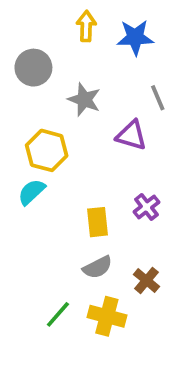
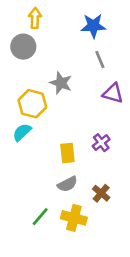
yellow arrow: (86, 26) -> (35, 18), moved
gray line: (158, 98) -> (100, 60), moved
gray star: (84, 100) -> (61, 83), moved
purple triangle: (131, 135) -> (113, 93), moved

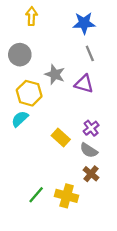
gray circle: (23, 47) -> (20, 55), moved
purple triangle: (113, 93) -> (84, 84), moved
yellow rectangle: (67, 153) -> (61, 138), turned -42
gray semicircle: (67, 184) -> (89, 150), moved, turned 60

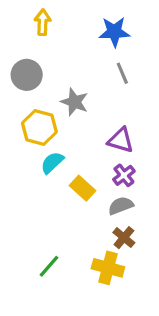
purple triangle: (84, 84) -> (121, 140), moved
cyan semicircle: (20, 119) -> (52, 163), moved
gray semicircle: (89, 150) -> (121, 206), turned 126
yellow cross: (67, 196) -> (108, 268), moved

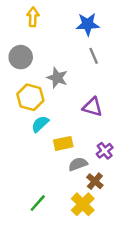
purple cross: (124, 175) -> (105, 151), moved
yellow rectangle: (82, 188) -> (63, 143), turned -54
gray semicircle: (121, 206) -> (78, 164), moved
yellow cross: (108, 268) -> (83, 204), turned 30

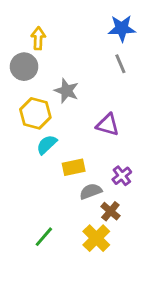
yellow arrow: (33, 17) -> (38, 38), moved
blue star: (88, 24) -> (122, 28), moved
gray line: (94, 56) -> (120, 64), moved

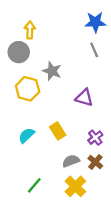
cyan semicircle: (47, 145) -> (26, 135), moved
yellow rectangle: (74, 167) -> (58, 131), turned 70
gray semicircle: (91, 191) -> (71, 161), moved
brown cross: (110, 211) -> (95, 162), moved

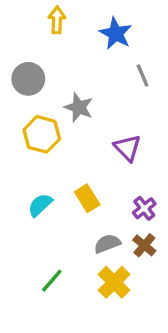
blue star: (95, 22) -> (116, 33), moved, turned 30
yellow arrow: (30, 30) -> (57, 20), moved
purple triangle: (84, 98) -> (127, 148), turned 30

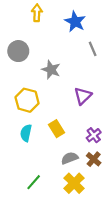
yellow hexagon: (42, 134) -> (27, 100), moved
purple triangle: (127, 148) -> (83, 96), turned 30
cyan semicircle: (40, 205) -> (26, 133), turned -35

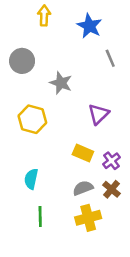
yellow rectangle: (57, 129) -> (83, 153), moved, turned -35
cyan semicircle: (26, 133) -> (31, 179), moved
green line: (34, 182) -> (40, 217), turned -42
yellow cross: (74, 183) -> (88, 218), turned 30

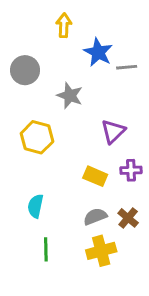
yellow arrow: (44, 16) -> (64, 25), moved
blue star: (89, 26) -> (98, 52), moved
gray line: (110, 58) -> (127, 67), turned -72
purple cross: (111, 161) -> (131, 170), moved, turned 36

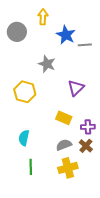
gray circle: (25, 70) -> (17, 32), moved
purple cross: (131, 170) -> (88, 127), moved

